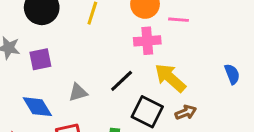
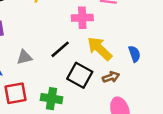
blue semicircle: (232, 74) -> (134, 54), moved

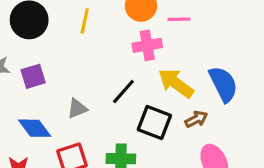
blue semicircle: (134, 54) -> (223, 84), size x1.6

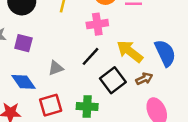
pink cross: (147, 45) -> (97, 24), moved
purple square: (33, 76) -> (23, 43), turned 30
black square: (154, 122) -> (113, 80), turned 30

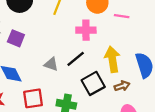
yellow arrow: (130, 51) -> (112, 59), turned 35
gray triangle: (56, 68) -> (51, 64), moved, turned 32

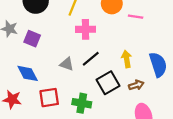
pink cross: (86, 30) -> (86, 29), moved
yellow arrow: (112, 59) -> (127, 59), size x0.7

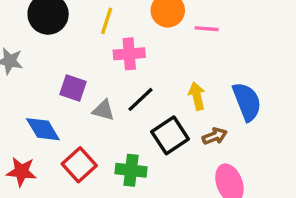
purple square: (32, 39) -> (73, 88), moved
red square: (49, 98) -> (79, 165), turned -30

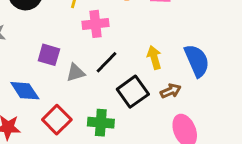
gray triangle: (103, 110) -> (76, 73), turned -30

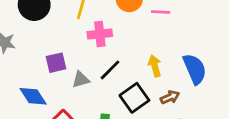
purple square: (49, 55) -> (56, 63), turned -30

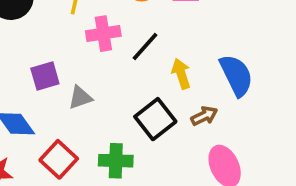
black line: (110, 70) -> (145, 47), moved

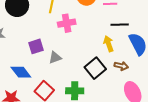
black line: (145, 47) -> (120, 25), moved, turned 48
brown arrow: (204, 116) -> (121, 66), turned 40

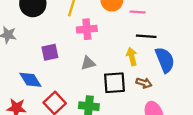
gray triangle: (55, 58) -> (88, 63), moved
black square: (95, 68) -> (114, 83), turned 30

